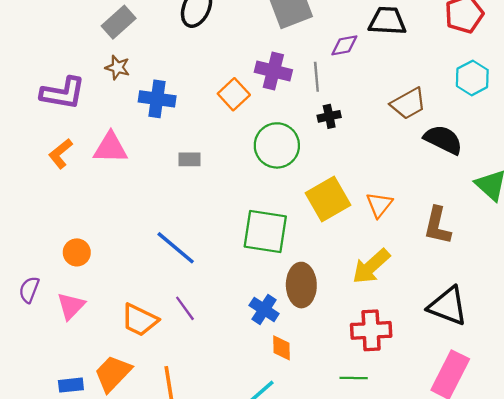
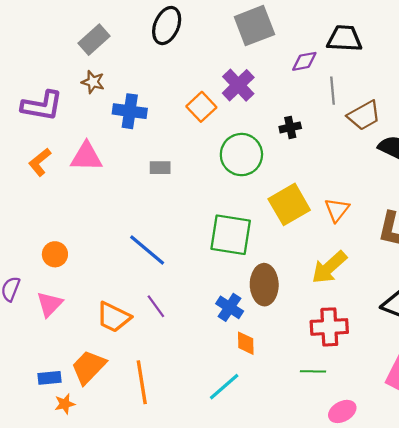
purple cross: (273, 71) -> (238, 85), turned 32
gray line: (316, 77) -> (333, 91), moved

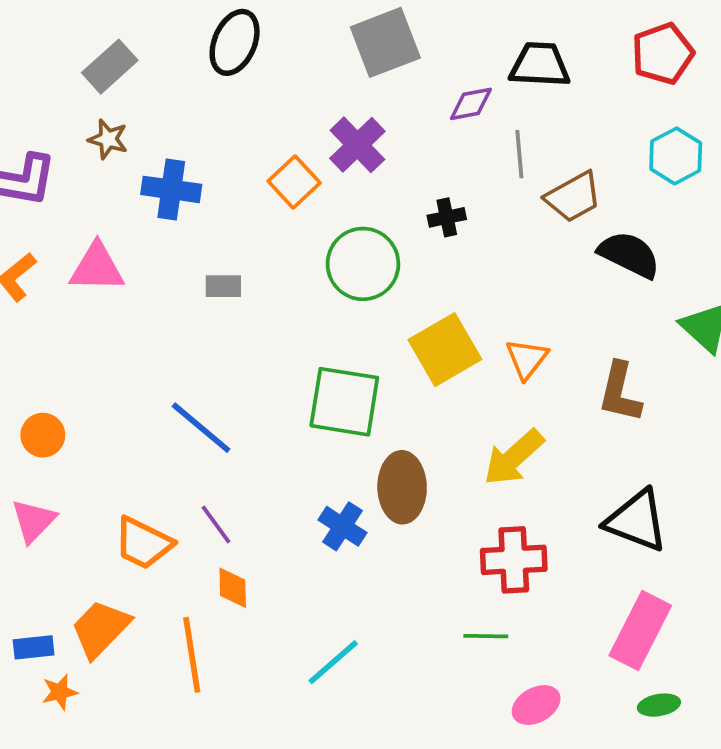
orange diamond: (246, 343) -> (233, 588), moved

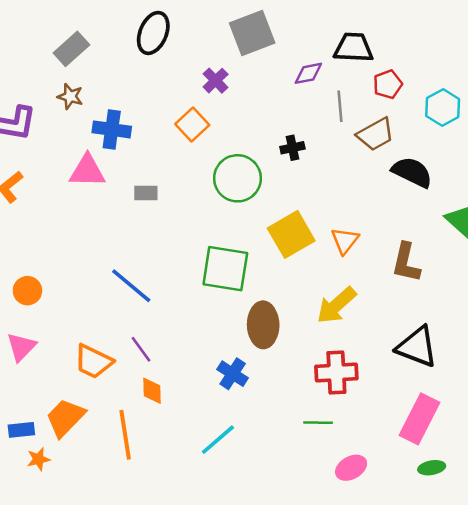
red pentagon: (663, 54) -> (388, 84), moved, size x0.7
purple cross: (357, 145) -> (216, 81), moved, size x0.7
pink triangle: (97, 268) -> (87, 171), moved
blue cross: (343, 526) -> (233, 374), moved

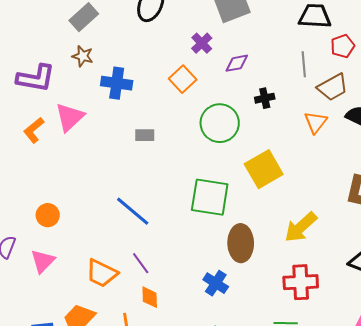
purple diamond: (308, 73) -> (237, 63), moved
pink triangle: (87, 171) -> (70, 117), moved, turned -44
orange triangle: (345, 241) -> (316, 122), moved

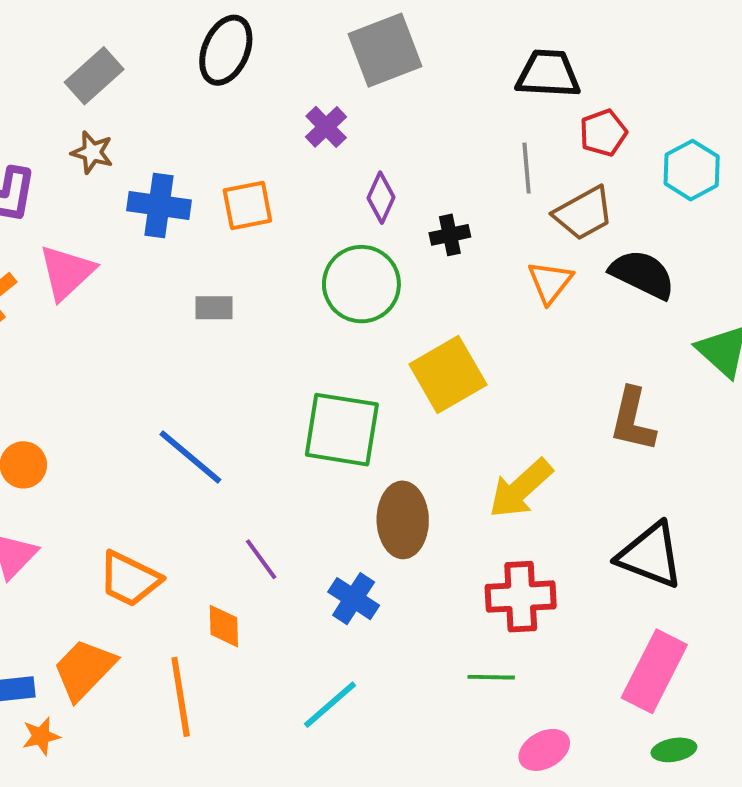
purple diamond: (237, 63) -> (381, 198), moved, turned -55
orange square: (183, 79) -> (247, 205), moved, turned 32
purple line: (141, 263) -> (261, 559), moved

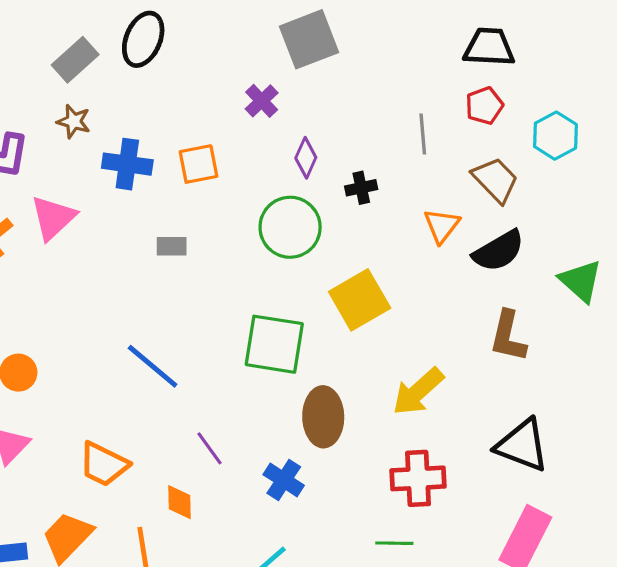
black ellipse: (226, 50) -> (143, 39), moved
black trapezoid: (548, 74) -> (489, 47), moved
brown trapezoid: (584, 213) -> (495, 180), moved, turned -105
black semicircle: (642, 274) -> (499, 251), moved, turned 124

